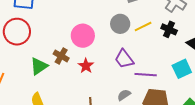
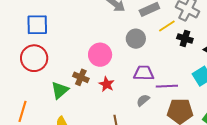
yellow line: (143, 27) -> (167, 26), moved
purple trapezoid: (124, 59) -> (144, 73), turned 135
gray semicircle: (124, 95) -> (143, 100), moved

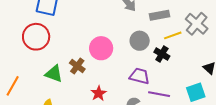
black cross: (185, 38) -> (162, 54), moved
red star: (107, 84) -> (99, 93), moved
green triangle: (60, 90) -> (54, 74), turned 48

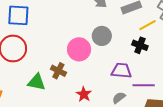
gray circle: (140, 41) -> (102, 36), moved

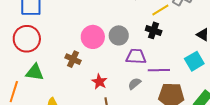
gray circle: (102, 36) -> (119, 35), moved
green triangle: (37, 82) -> (35, 72), moved

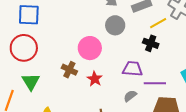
gray circle: (119, 35) -> (115, 25), moved
green triangle: (35, 72) -> (31, 82), turned 48
red star: (99, 82) -> (95, 79), moved

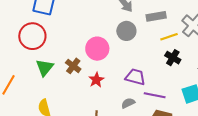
black cross: (151, 43) -> (173, 58), moved
green triangle: (31, 82) -> (45, 67), moved

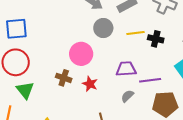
yellow line: (169, 37) -> (136, 33), moved, turned 30
green triangle: (45, 67) -> (25, 90), moved

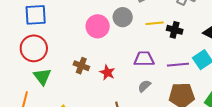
pink circle: (81, 54) -> (98, 26), moved
purple line: (150, 80) -> (178, 65), moved

